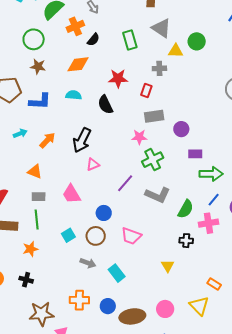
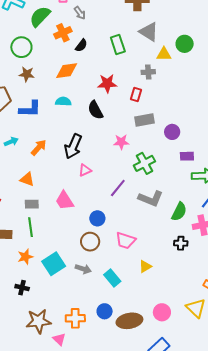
pink star: (139, 137) -> (121, 142), moved
cyan square: (68, 235) -> (54, 264), moved, size x1.6
yellow triangle: (168, 266) -> (145, 266), moved, turned 32
orange cross: (79, 300) -> (75, 318), moved

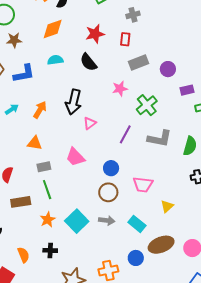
brown ellipse: (129, 321) -> (161, 245), moved

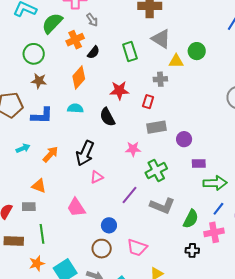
orange diamond: (53, 29) -> (79, 78), turned -40
gray rectangle: (44, 167) -> (29, 207), moved

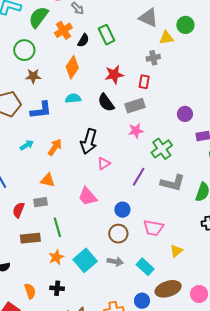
green rectangle: (130, 52) -> (106, 35), moved
gray rectangle: (156, 127) -> (135, 106), moved

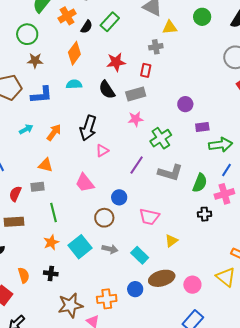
green circle: (185, 25) -> (202, 17), moved
green rectangle: (106, 35) -> (110, 22), turned 66
brown circle: (118, 234) -> (104, 218), moved
brown rectangle: (30, 238) -> (14, 222), moved

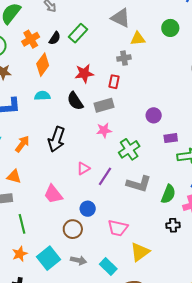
orange cross: (67, 16) -> (31, 39), moved
pink triangle: (102, 151) -> (83, 168), moved
yellow triangle: (171, 241) -> (140, 252), size x1.5

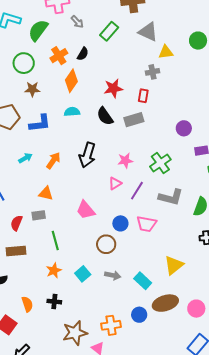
green rectangle: (78, 33) -> (109, 31), moved
pink star: (104, 130) -> (125, 161), moved
pink trapezoid: (118, 228) -> (146, 224), moved
cyan square: (49, 258) -> (83, 274), size x0.7

